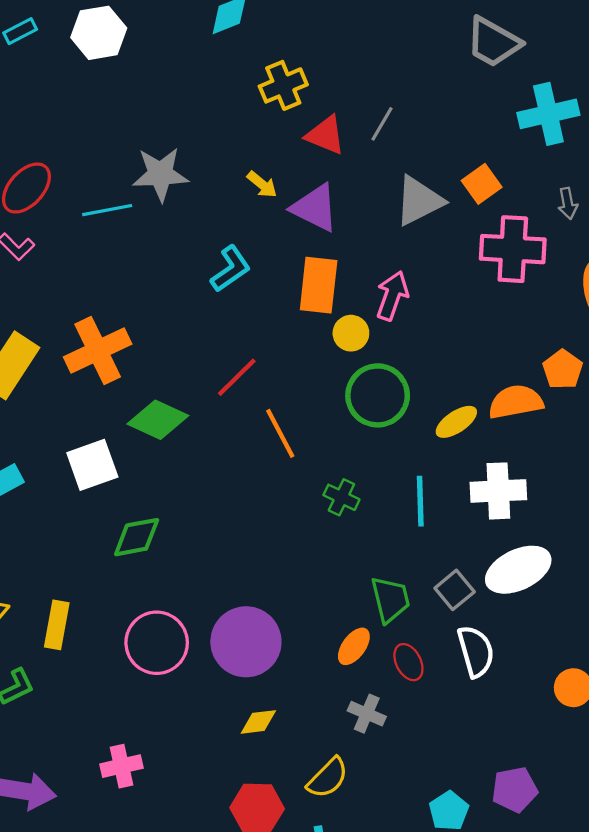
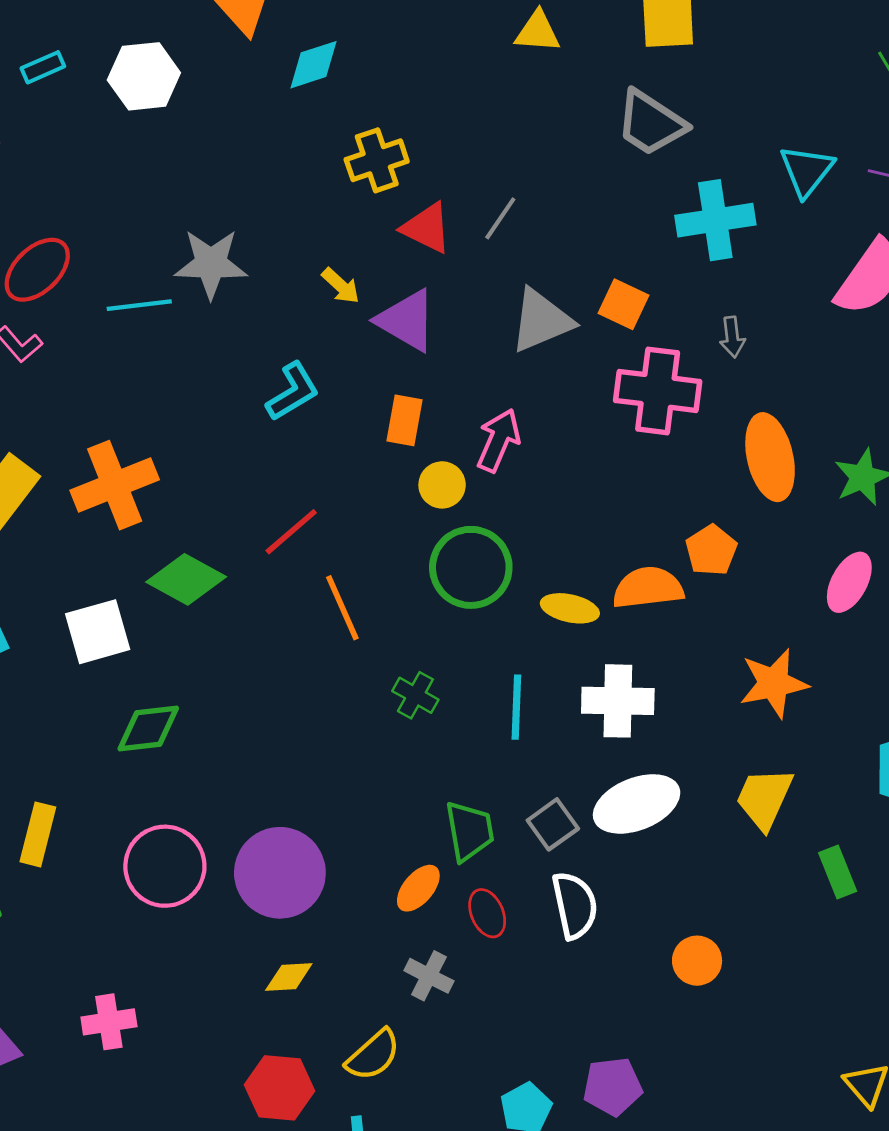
orange square: (482, 184) -> (623, 304), turned -33
orange rectangle: (319, 285) -> (405, 420), size x0.7
yellow ellipse: (456, 422) -> (570, 608), turned 42

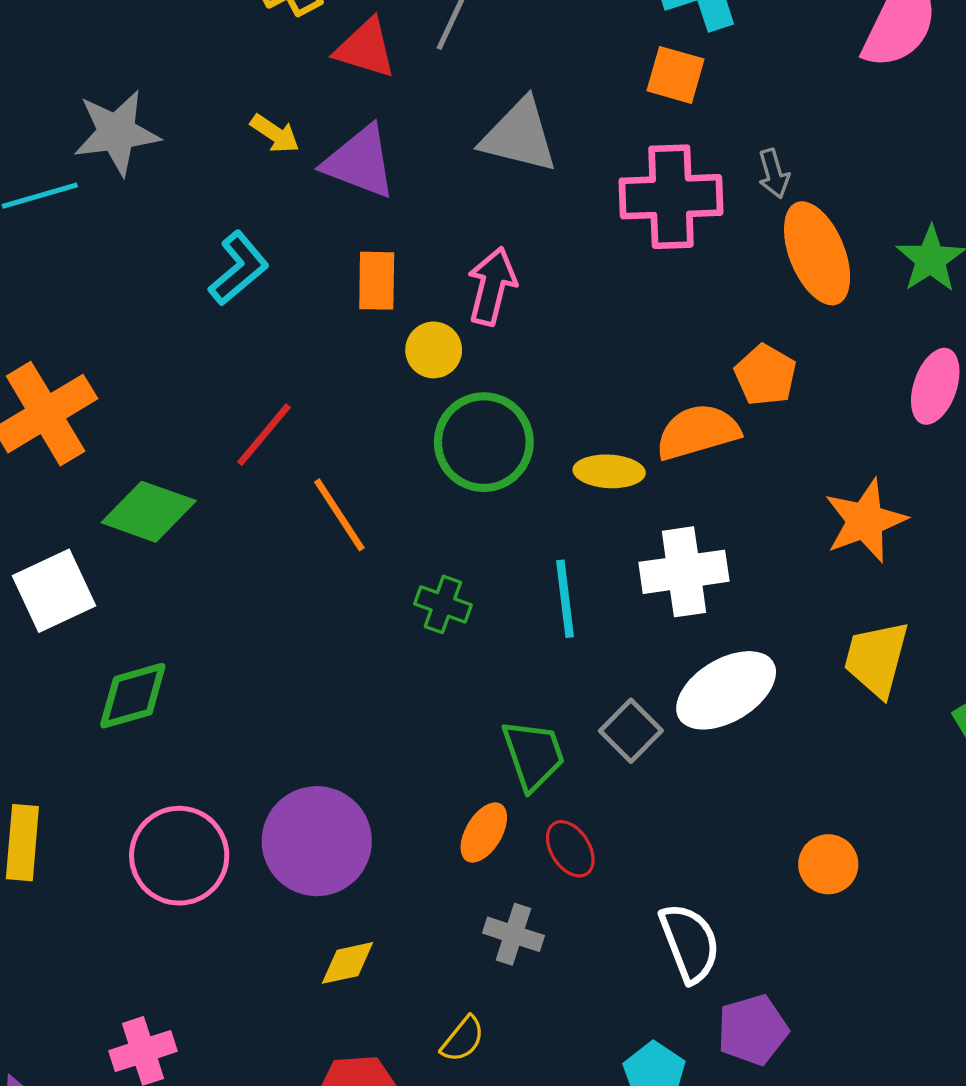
orange square: (623, 304) -> (676, 75), moved
gray triangle: (541, 321) -> (519, 136), turned 46
gray arrow: (732, 337) -> (774, 174), moved
white semicircle: (575, 905) -> (690, 943), moved
yellow semicircle: (373, 1055) -> (463, 1039), size x0.7

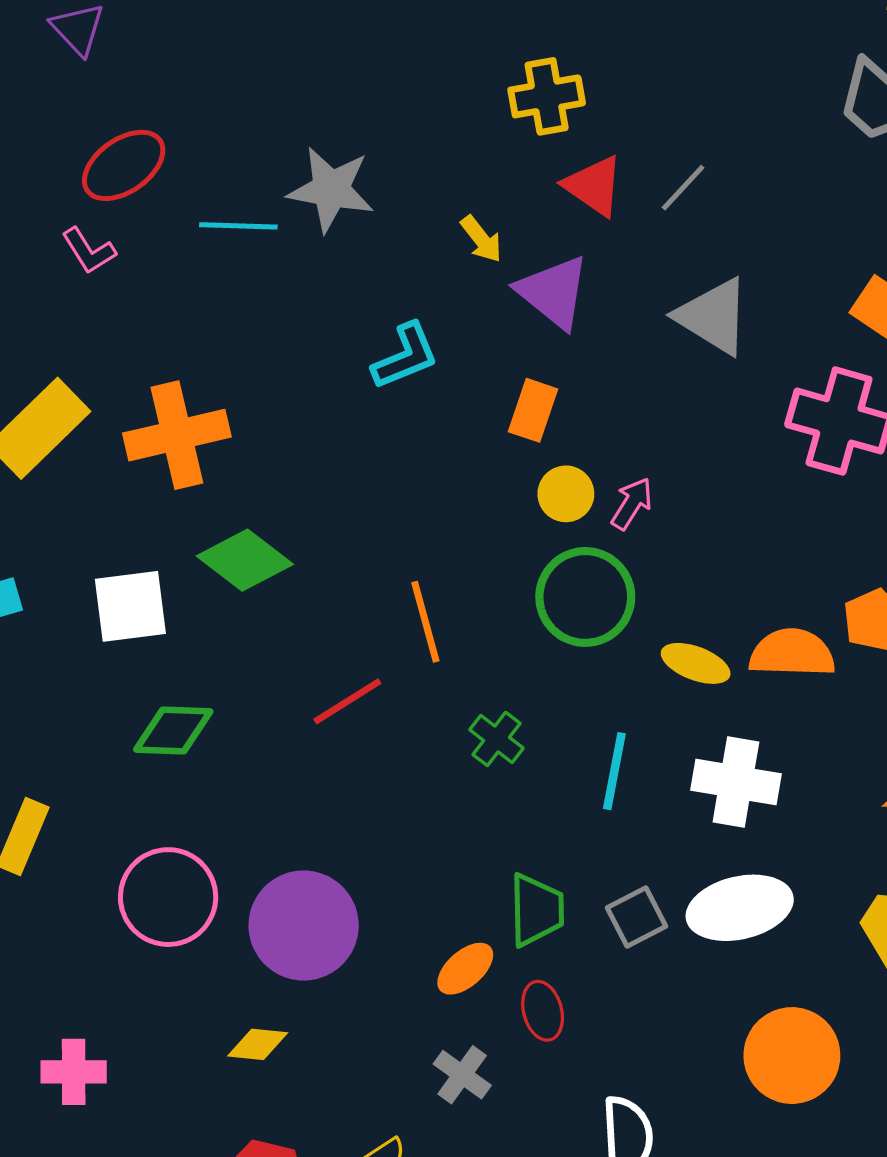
pink arrow: (492, 286) -> (632, 504), moved, size x0.7
red line: (264, 435) -> (347, 701), moved
orange circle: (828, 864) -> (792, 1056), moved, size x1.6
yellow diamond: (348, 963) -> (258, 1044), moved

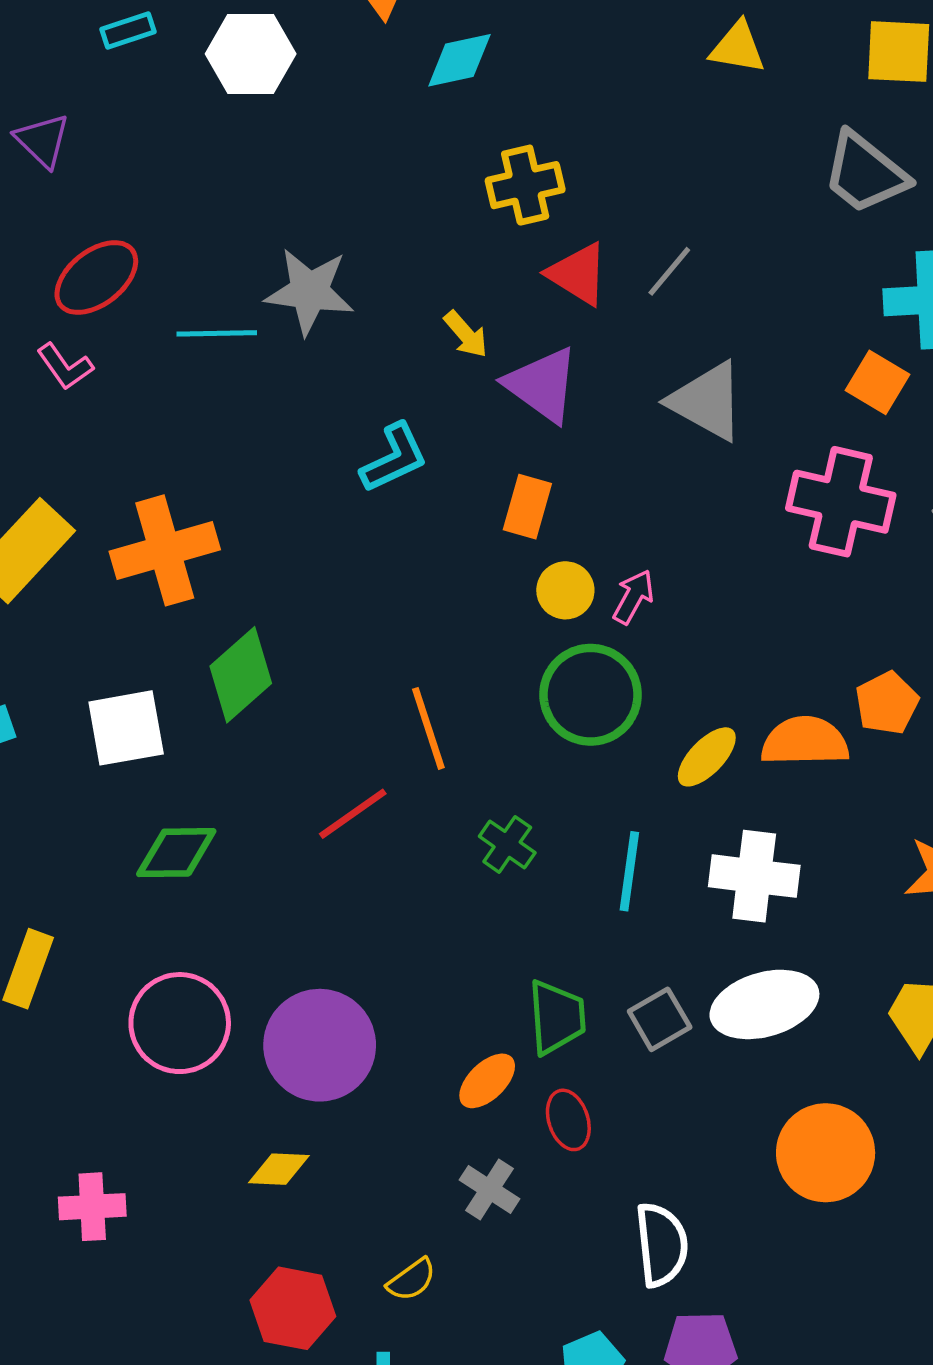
green diamond: (245, 560) -> (241, 675), turned -76
yellow ellipse: (696, 663) -> (707, 757), turned -64

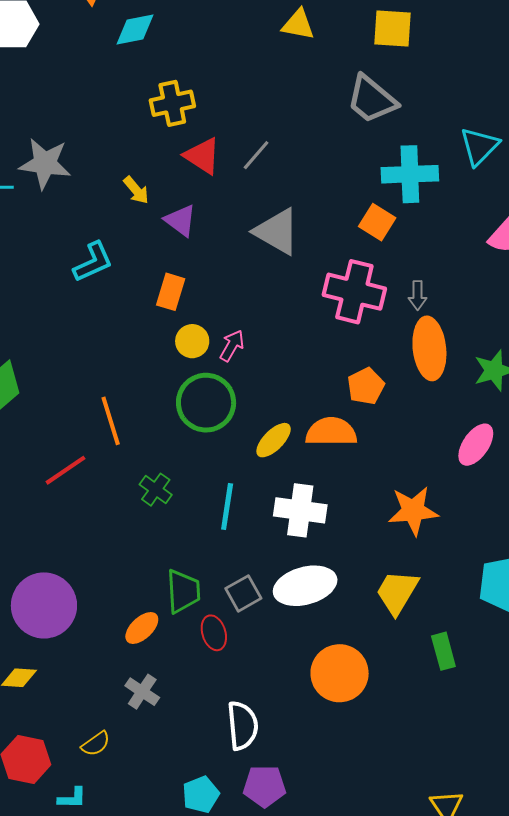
purple triangle: (542, 385) -> (180, 220), size x0.7
orange pentagon: (887, 703) -> (366, 386), moved
red ellipse: (568, 1120) -> (214, 633), moved

